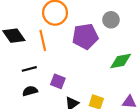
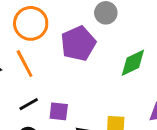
black line: (29, 69) -> (29, 104), moved

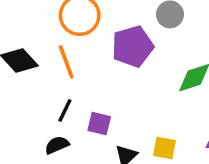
black line: (29, 104) -> (65, 110), turned -42

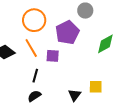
purple square: (99, 124) -> (53, 56), moved

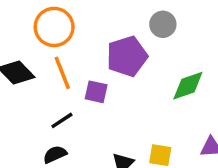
orange circle: (34, 20) -> (54, 27), moved
black line: (35, 76) -> (62, 120), turned 32

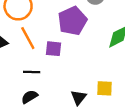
black line: (62, 120) -> (32, 72), turned 42

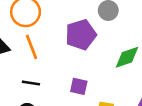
purple square: (54, 49) -> (79, 86), moved

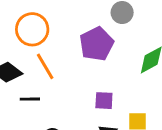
black line: (31, 83) -> (30, 99), moved

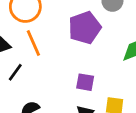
black line: (30, 99) -> (15, 72), turned -60

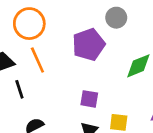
black line: (15, 72) -> (19, 89), turned -54

